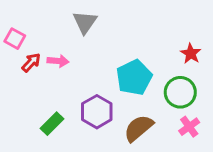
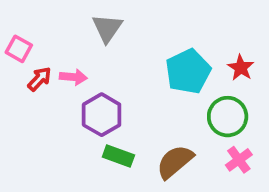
cyan pentagon: (134, 77) -> (188, 71), moved
purple hexagon: (97, 112) -> (102, 115), moved
green rectangle: (52, 124) -> (118, 156), moved, turned 65

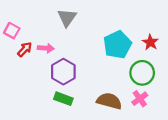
green rectangle: (118, 156) -> (63, 99), moved
pink cross: (239, 160) -> (140, 99), moved
brown semicircle: (175, 162) -> (109, 101), turned 55

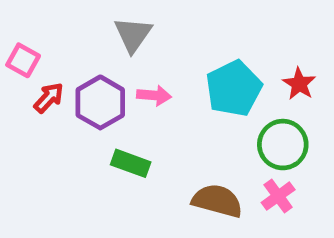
pink arrow: (46, 48) -> (154, 95), moved
purple hexagon: (63, 72) -> (100, 102), moved
green rectangle: (63, 99) -> (131, 163), moved

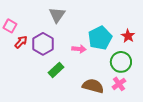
pink arrow: (154, 95) -> (79, 49), moved
green rectangle: (131, 163) -> (56, 70), turned -63

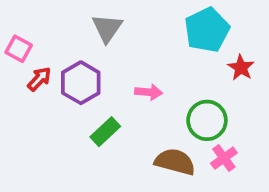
cyan pentagon: (100, 38) -> (207, 30), moved
green circle: (121, 62) -> (207, 120), moved

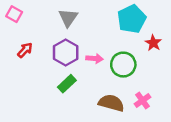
pink square: (19, 49) -> (14, 14), moved
purple hexagon: (81, 83) -> (66, 53), moved
green circle: (207, 120) -> (123, 65), moved

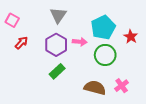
pink square: (14, 14) -> (12, 20), moved
cyan pentagon: (132, 19) -> (103, 27), moved
pink arrow: (94, 59) -> (80, 42), moved

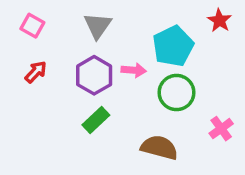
pink square: (12, 20) -> (32, 26), moved
red star: (131, 37) -> (219, 20), moved
pink cross: (122, 86) -> (221, 129), moved

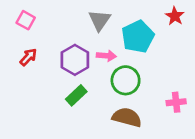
gray triangle: (98, 26) -> (100, 20), moved
green circle: (177, 93) -> (126, 80), moved
pink cross: (221, 129) -> (176, 102), turned 30

